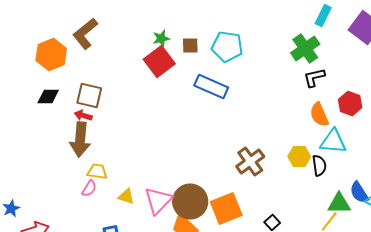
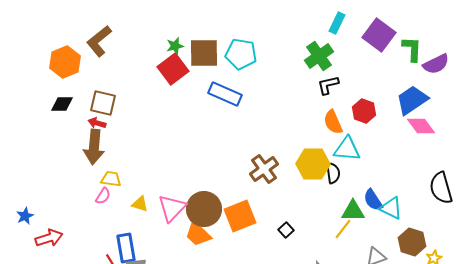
brown square: (190, 46) -> (204, 53), size x1.8
yellow hexagon: (299, 157) -> (313, 164), size x1.5

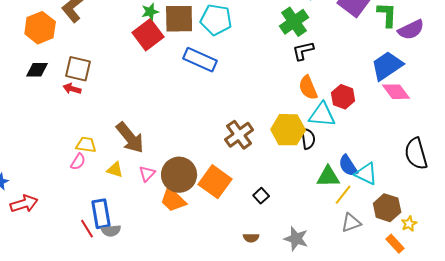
red hexagon: (364, 111) -> (343, 97), moved
brown arrow: (94, 147) -> (130, 138), moved, turned -44
pink triangle: (172, 208) -> (147, 174), size x0.6
orange square: (240, 216) -> (215, 182), turned -32
yellow line: (343, 229) -> (343, 195), moved

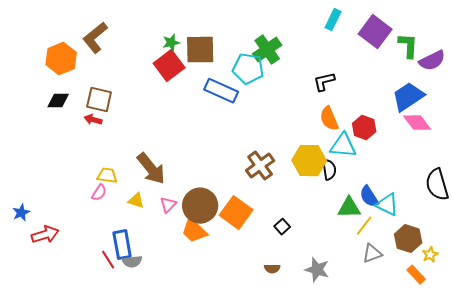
cyan pentagon: (216, 20) -> (248, 69), moved
green cross: (294, 22) -> (267, 50), moved

